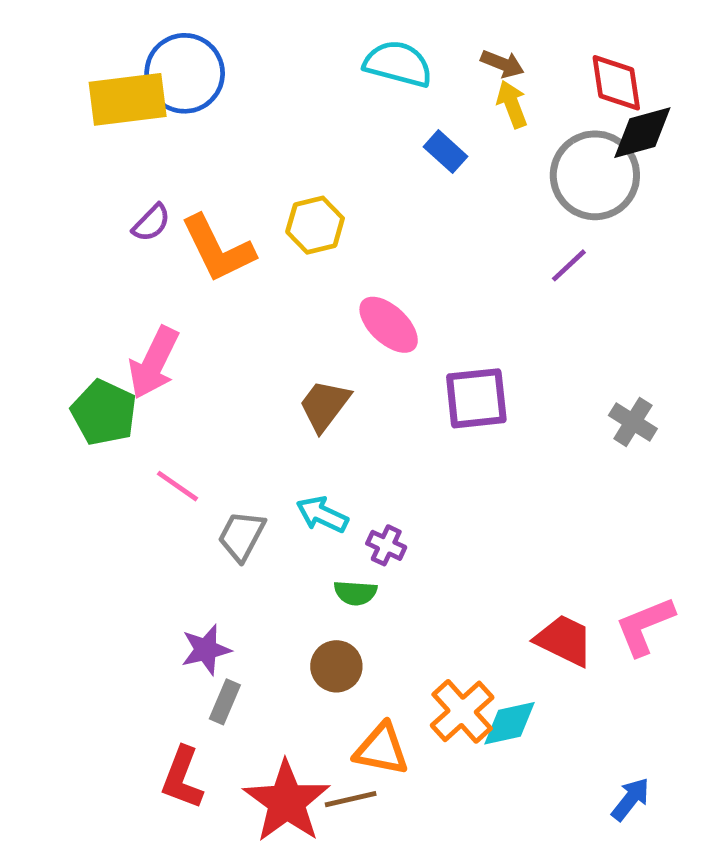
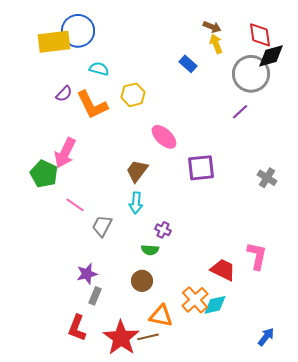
cyan semicircle: (398, 64) -> (99, 69), moved, size x0.7
cyan arrow: (322, 515) -> (136, 203), moved, turned -110
pink L-shape: (645, 626) -> (257, 256), moved, turned 124
red trapezoid: (564, 640) -> (223, 270), moved

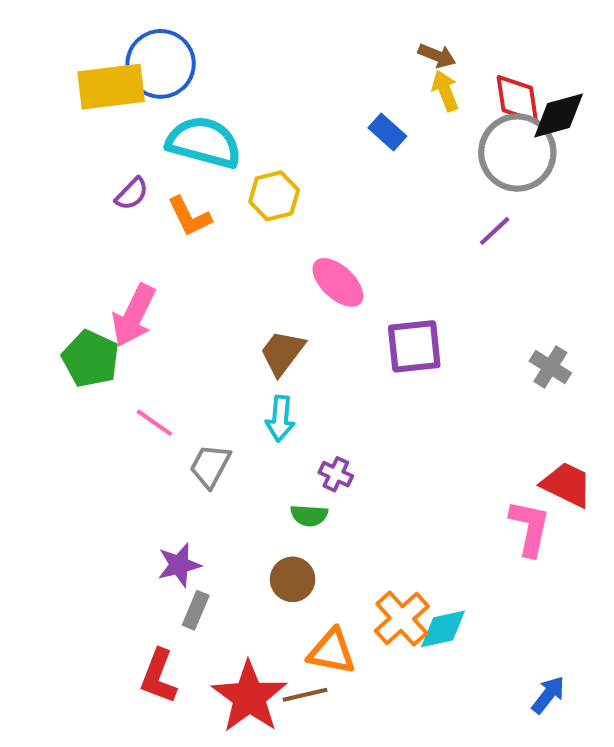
red diamond: (260, 35) -> (517, 99), moved
cyan semicircle: (99, 69) -> (204, 142), size x1.8
orange L-shape: (92, 105) -> (189, 216), size x0.7
red trapezoid: (223, 270) -> (567, 485), moved

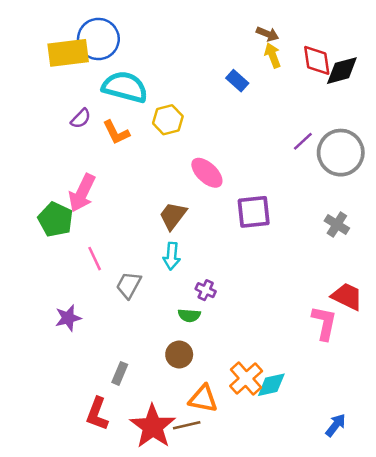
gray circle: (517, 153) -> (341, 153), moved
pink line: (154, 423) -> (95, 259), turned 30
purple star: (179, 565) -> (68, 318), moved

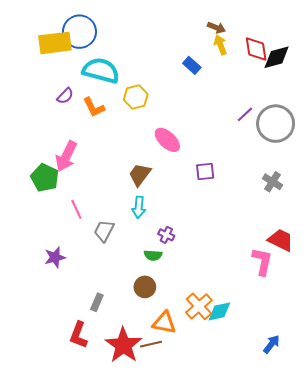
purple square: (254, 212) -> (205, 172), size x0.7

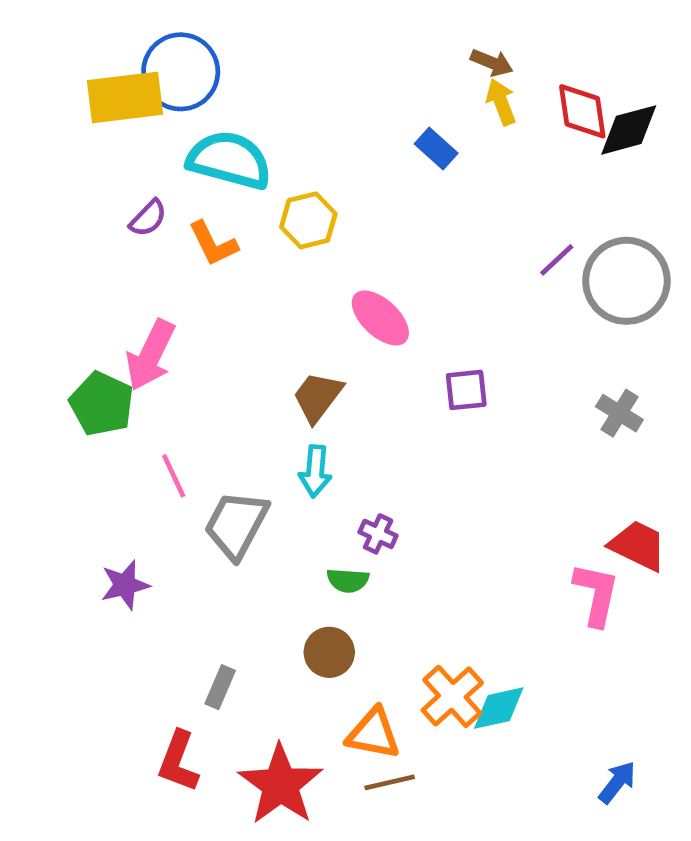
gray trapezoid: (104, 231) -> (236, 525), size x1.4
brown line: (151, 344) -> (390, 782), moved

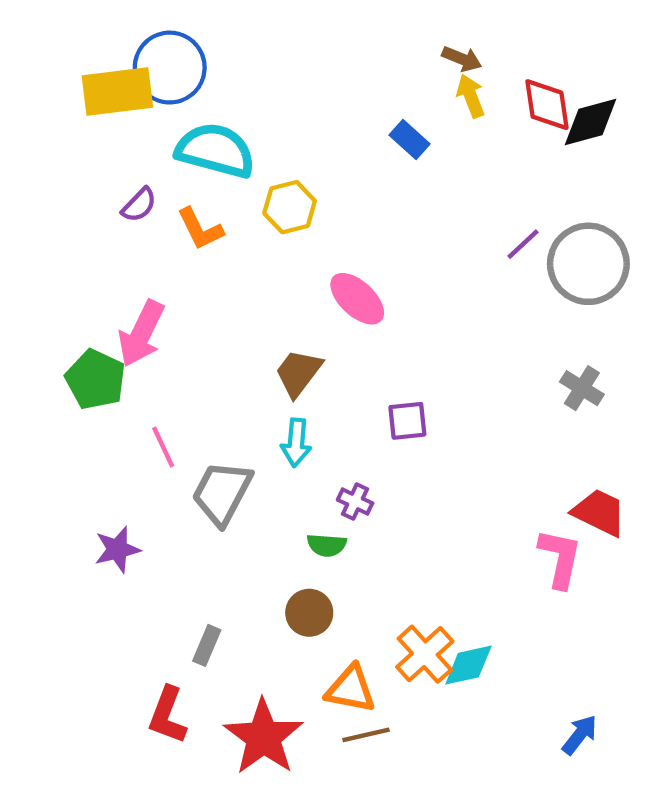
purple square: (466, 390) -> (407, 421), moved

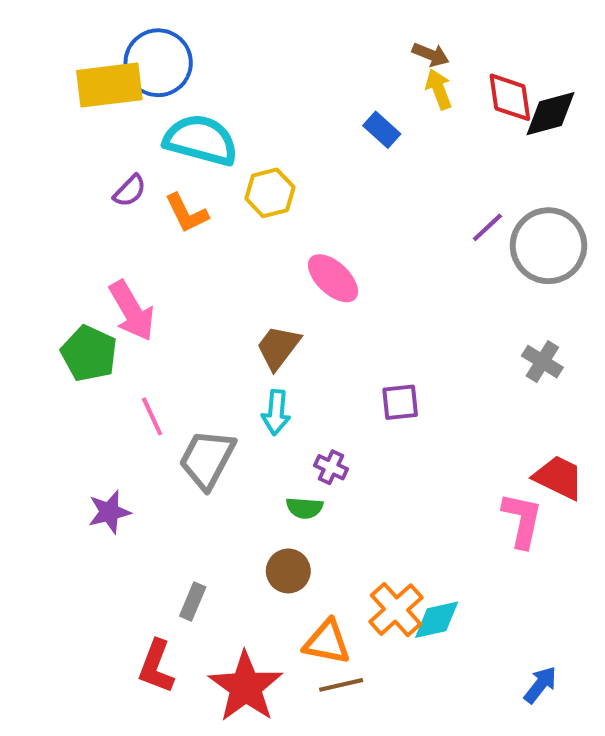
pink arrow: (141, 334) -> (132, 311), turned -56
purple square: (407, 421) -> (400, 402), moved

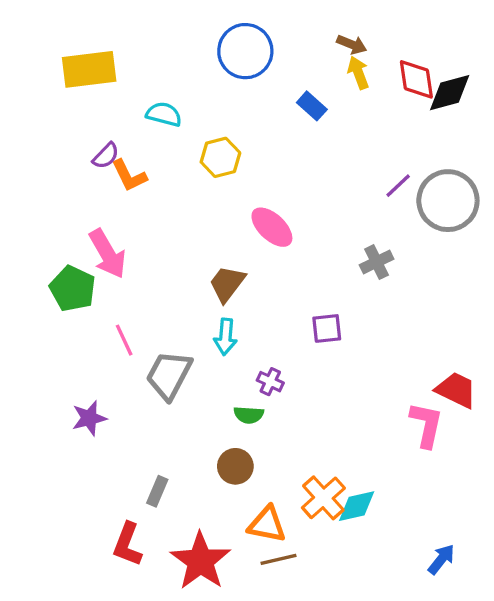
blue circle: (158, 63) -> (245, 51), moved
cyan semicircle: (201, 140) -> (164, 114), size x0.6
orange L-shape: (187, 213) -> (129, 176), moved
gray cross: (542, 362) -> (377, 262), moved, turned 32

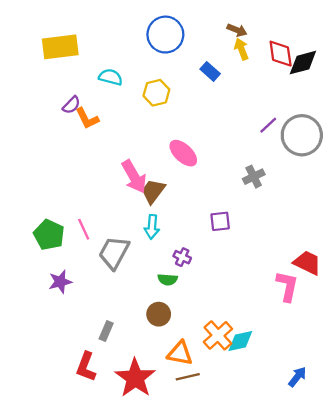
yellow hexagon: (220, 157) -> (156, 93), moved
pink arrow: (107, 254) -> (134, 177), moved
green pentagon: (73, 289) -> (49, 235), moved

